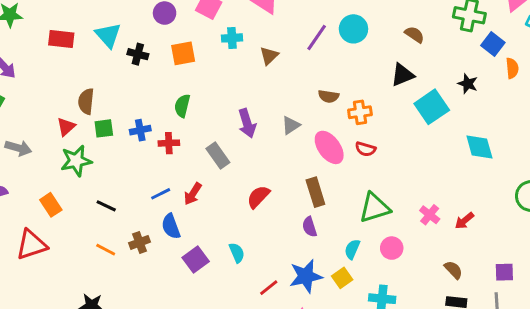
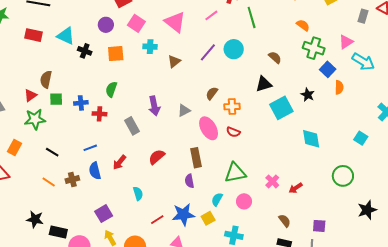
cyan triangle: (108, 35) -> (66, 36), turned -30
brown semicircle: (329, 96) -> (212, 93), turned 112
red arrow: (193, 194) -> (119, 162), moved
orange rectangle: (51, 205) -> (14, 147), turned 56
purple square: (196, 260) -> (104, 214), moved

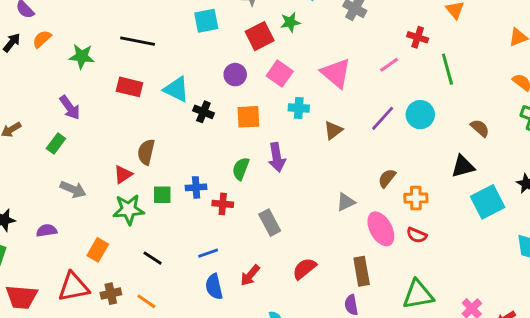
green square: (56, 99) -> (162, 195), moved
purple arrow: (154, 106) -> (277, 157), moved
brown cross: (72, 179) -> (111, 294), moved

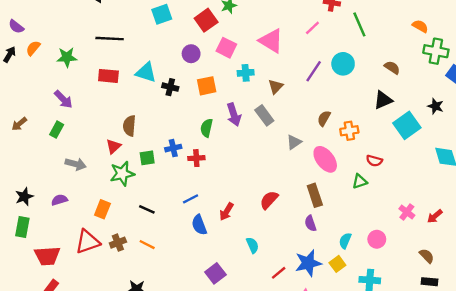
gray rectangle: (270, 223) -> (264, 115), moved
red semicircle: (417, 235) -> (374, 161), moved
green triangle: (418, 295) -> (360, 181), moved, size x0.6

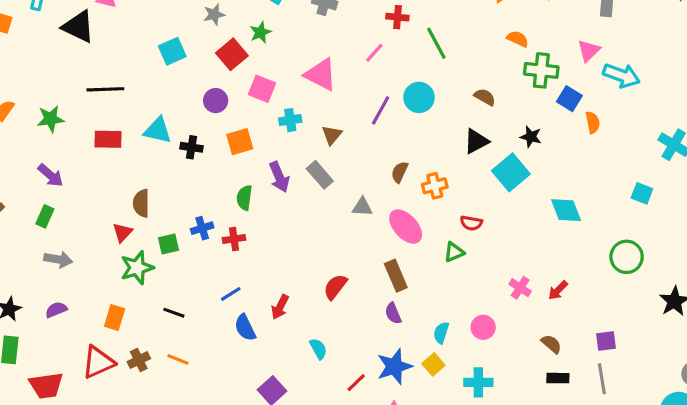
black star: (436, 106) -> (531, 137), moved
gray triangle: (294, 142) -> (362, 207), turned 42
gray arrow: (76, 164) -> (58, 259), moved

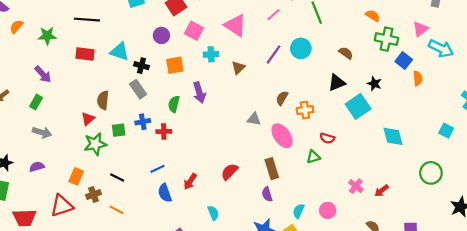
gray rectangle: (320, 175) -> (138, 89), moved
brown cross: (139, 360) -> (94, 195), moved

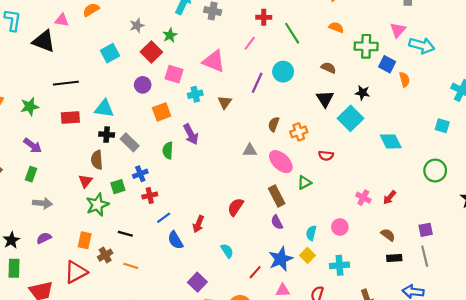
orange semicircle: (373, 16) -> (336, 27), moved
black cross: (141, 66) -> (107, 135), moved
black triangle: (337, 83) -> (325, 99), turned -30
red cross: (164, 132) -> (150, 195), moved
green triangle: (313, 157) -> (304, 183), moved

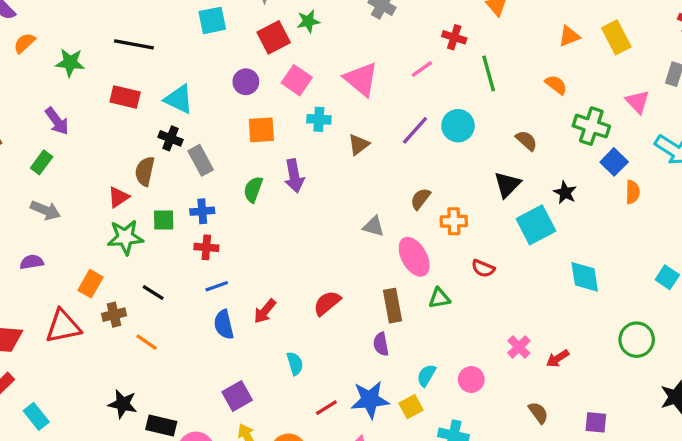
pink triangle: (398, 30) -> (638, 102), moved, turned -42

